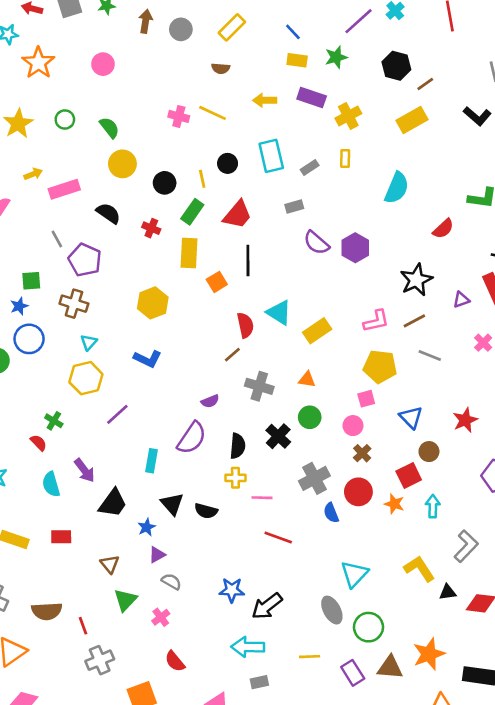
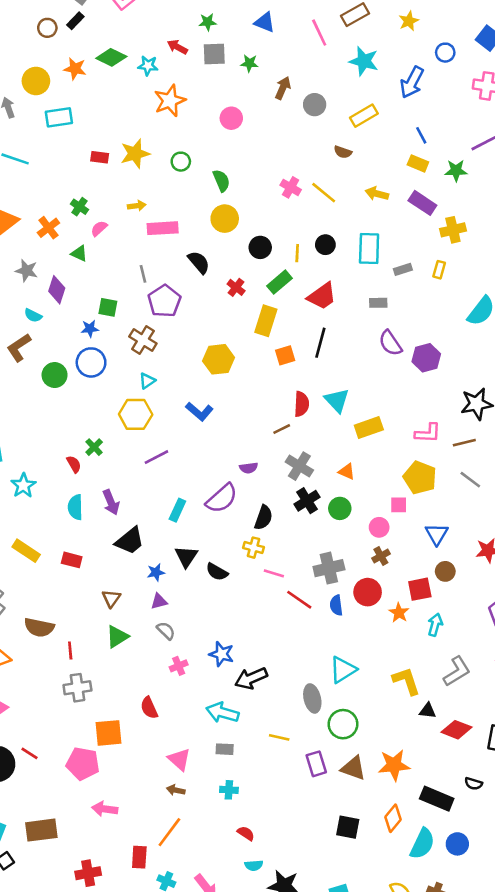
black cross: (278, 436) -> (307, 501), moved
red line: (278, 537) -> (299, 600), moved
pink cross: (161, 617) -> (179, 666), moved

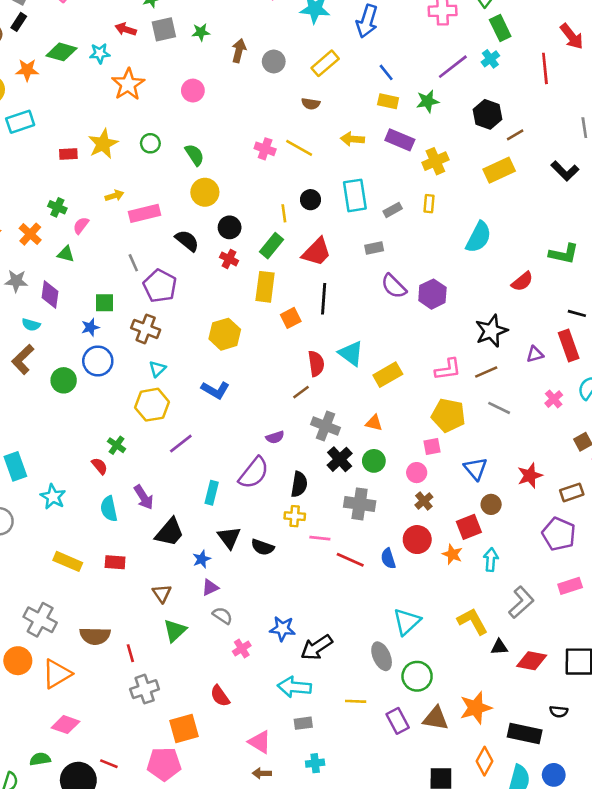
black circle: (260, 247) -> (230, 227), moved
gray cross: (329, 568) -> (360, 504), moved, turned 32

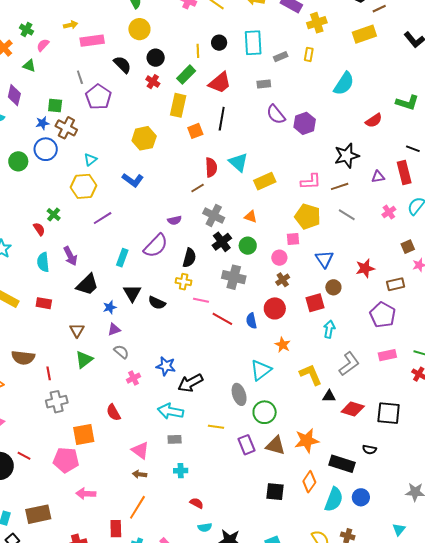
brown cross: (146, 329) -> (66, 128), moved
orange star: (452, 554) -> (283, 345), moved

